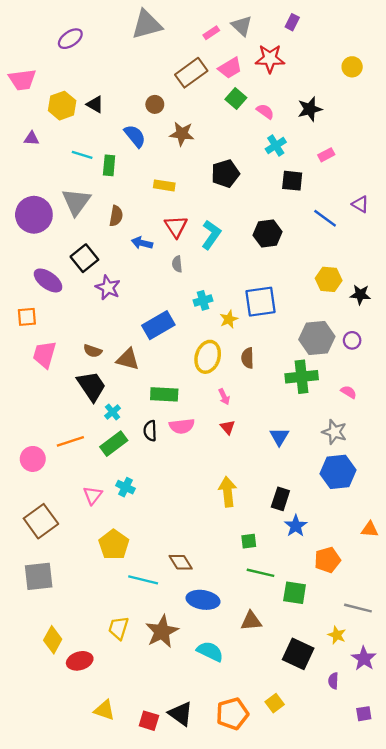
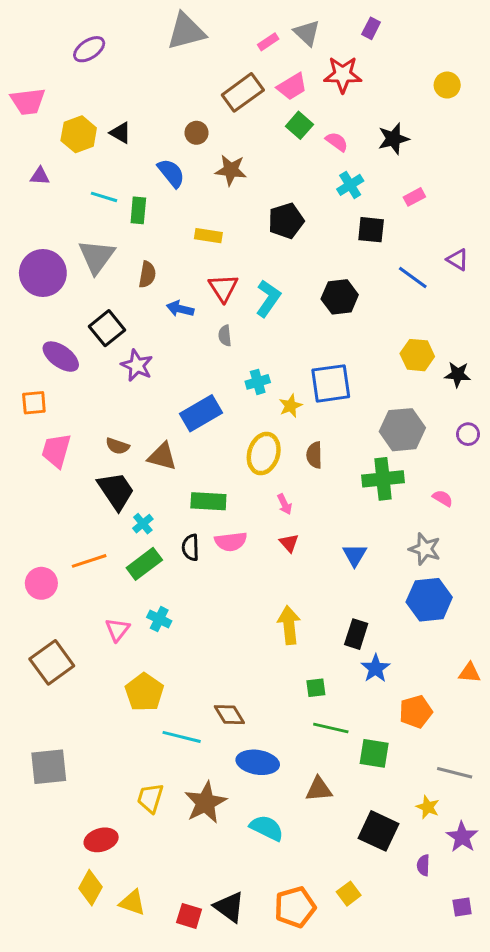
purple circle: (352, 340) -> (468, 434), moved
gray square: (39, 576) -> (49, 767), moved
yellow diamond: (53, 640) -> (91, 888), moved

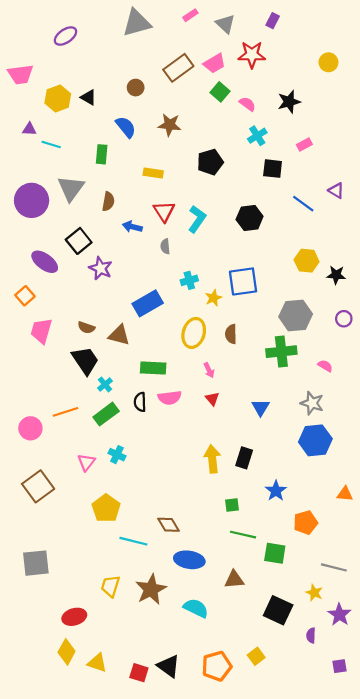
pink rectangle: (268, 42) -> (190, 15), moved
brown circle: (197, 133) -> (136, 88), moved
cyan line: (104, 197) -> (51, 144), moved
orange square: (34, 403) -> (25, 296), turned -36
black rectangle: (356, 634) -> (244, 458), moved

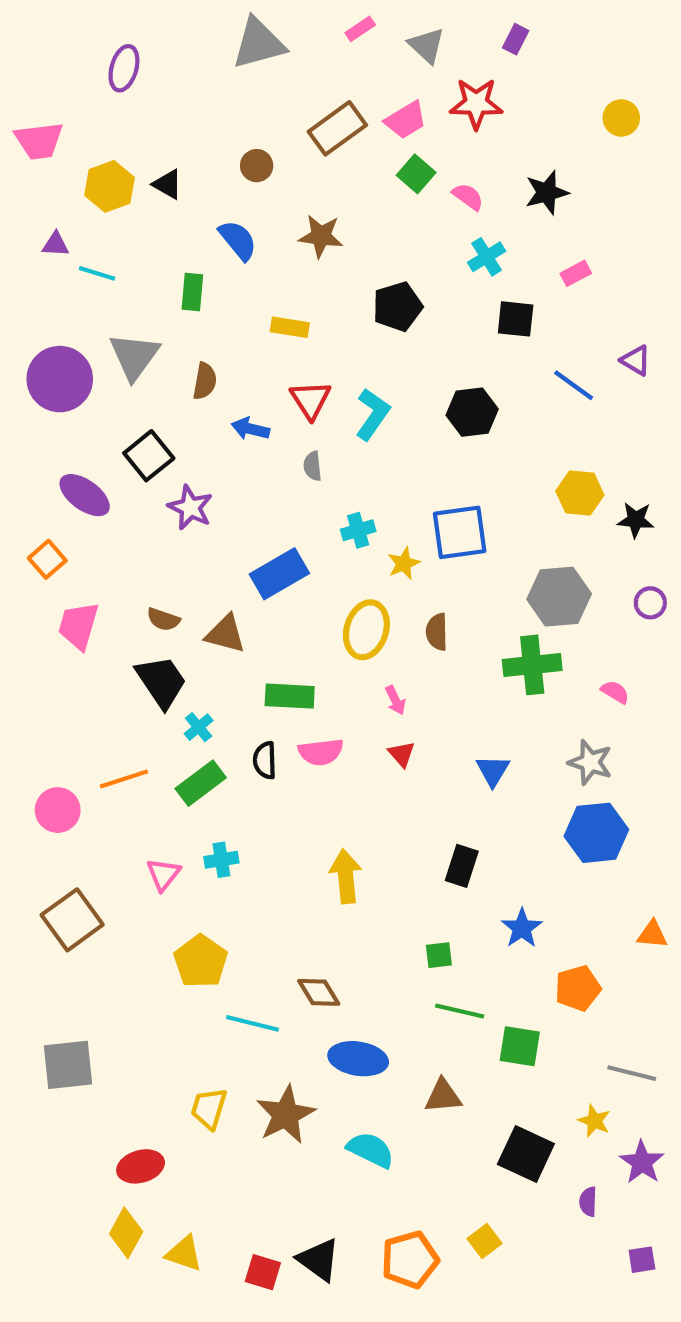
purple ellipse: (65, 36) -> (124, 68), turned -40
cyan cross: (117, 455) -> (221, 860), turned -35
yellow arrow: (212, 459) -> (346, 876), moved

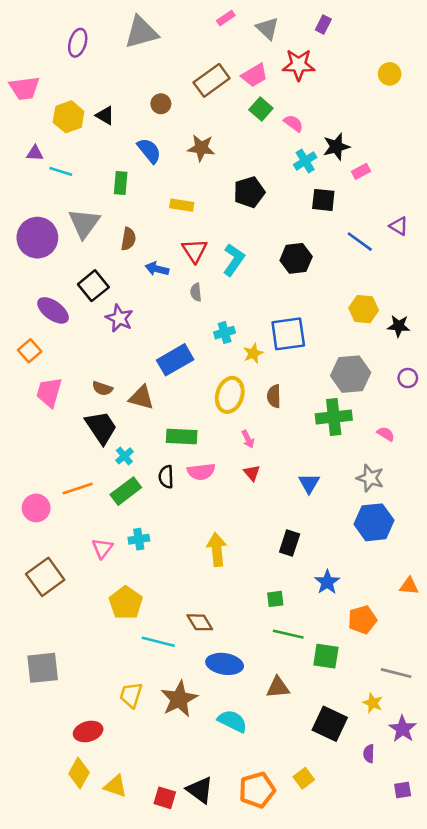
gray triangle: (259, 43) -> (141, 32), moved
black star: (547, 193) -> (336, 147), moved

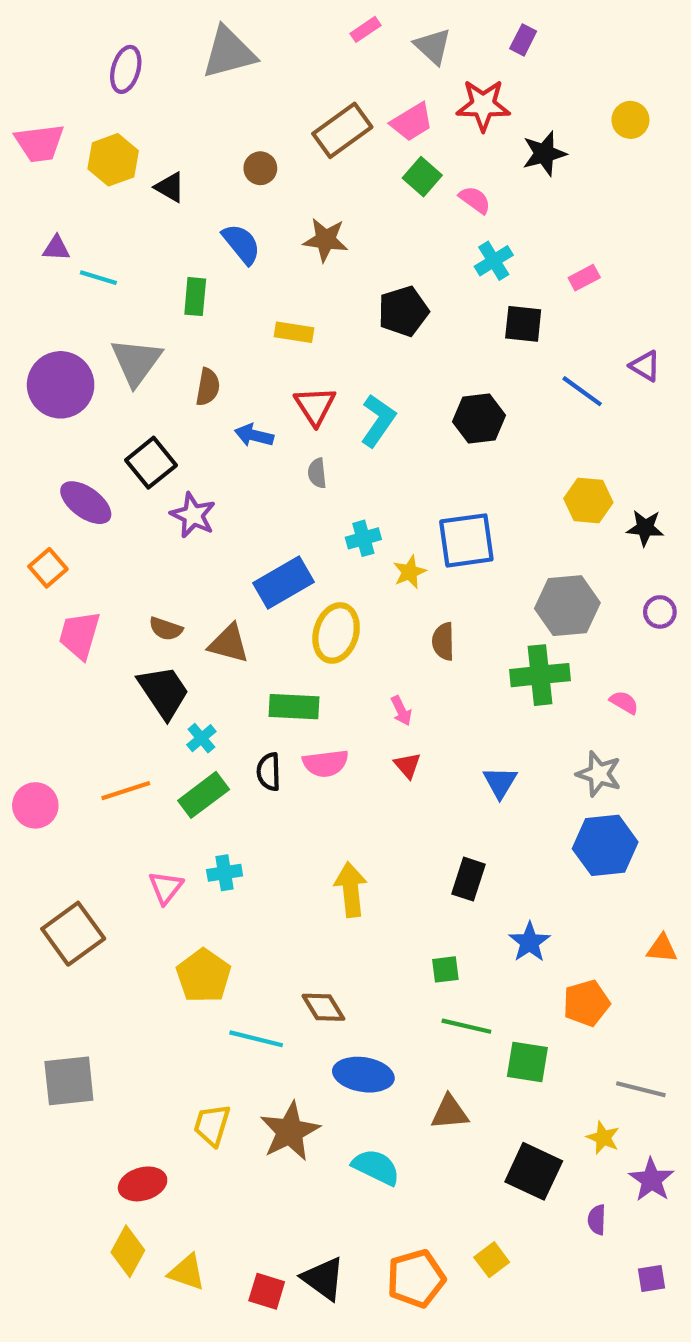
yellow hexagon: (69, 117) -> (113, 160), moved
black star: (336, 147) -> (544, 154), moved
yellow ellipse: (230, 395) -> (336, 633), moved
pink circle: (36, 508) -> (35, 805), moved

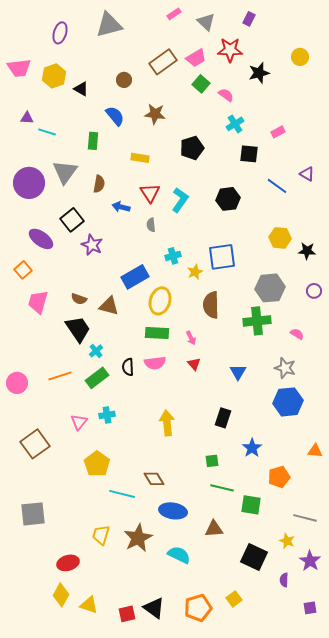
brown semicircle: (443, 641) -> (211, 305), size x1.5
green rectangle: (294, 707) -> (157, 333), moved
red square: (267, 1291) -> (127, 614), turned -30

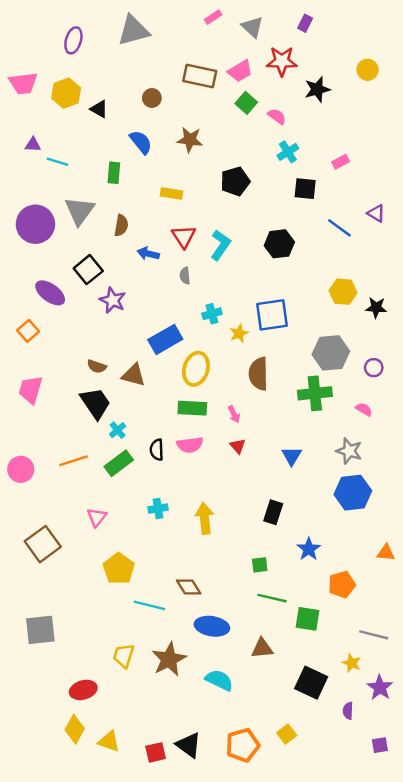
brown rectangle: (163, 62) -> (200, 76), turned 48
purple circle: (314, 291) -> (374, 368), moved
pink trapezoid: (38, 302) -> (31, 390), moved
cyan cross: (107, 415) -> (158, 509), moved

